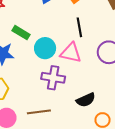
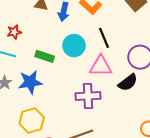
cyan circle: (45, 48) -> (74, 46), moved
black semicircle: (86, 100) -> (128, 83), moved

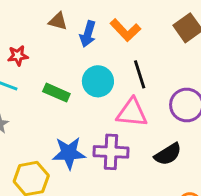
blue star: (30, 82) -> (69, 153), moved
black semicircle: (128, 83) -> (168, 154), moved

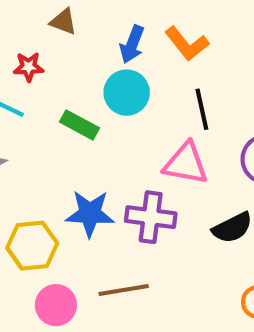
brown triangle: (58, 21) -> (63, 22), moved
cyan circle: (98, 81) -> (127, 93), moved

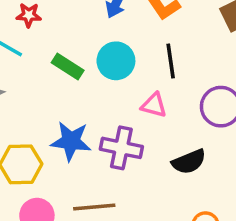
cyan circle: (127, 93) -> (116, 61), moved
pink triangle: (186, 163) -> (154, 105), size x0.7

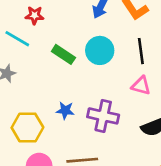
pink triangle: (154, 105) -> (141, 86), moved
blue star: (71, 141) -> (65, 110), size x0.6

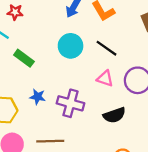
black line: (141, 51) -> (107, 48), turned -50
green rectangle: (63, 54) -> (24, 58), moved

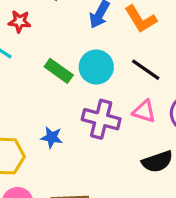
green rectangle: (24, 58) -> (59, 71), moved
purple cross: (70, 103) -> (101, 119), moved

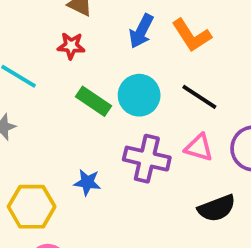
red star: (20, 21) -> (71, 46), moved

